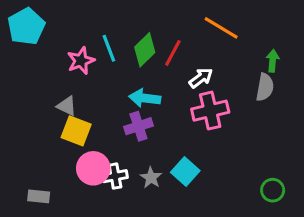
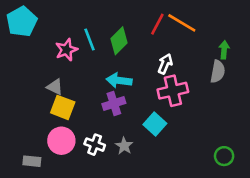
red line: (173, 53) -> (157, 24), moved
white arrow: (201, 78) -> (165, 64), turned -30
pink circle: (93, 168) -> (61, 141), moved
cyan square: (185, 171) -> (155, 124), moved
white cross: (115, 176) -> (95, 145), turned 30

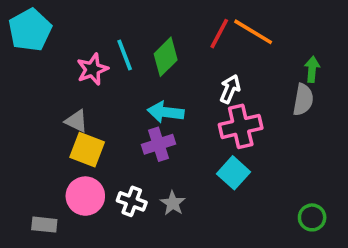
cyan square: (155, 124) -> (234, 173), moved

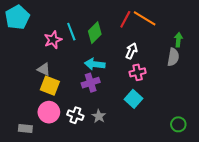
pink cross: (241, 126) -> (138, 72), size x0.7

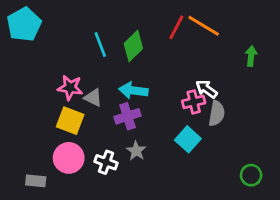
pink star: (53, 40) -> (70, 88), moved, turned 30
white arrow: (131, 51) -> (207, 89), moved, turned -77
gray semicircle: (173, 57) -> (217, 113), moved
gray triangle: (44, 69) -> (93, 98), moved
gray star: (99, 116) -> (136, 151), moved

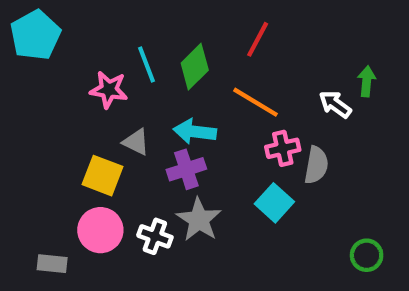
orange line: (204, 26) -> (255, 102), moved
pink star: (70, 88) -> (109, 90), moved
white arrow: (207, 89) -> (335, 104), moved
gray star: (136, 151) -> (199, 220), size x1.5

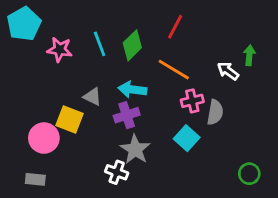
pink star: (109, 90) -> (60, 50), moved
pink circle: (100, 230) -> (44, 138), moved
white cross: (155, 236) -> (117, 172), moved

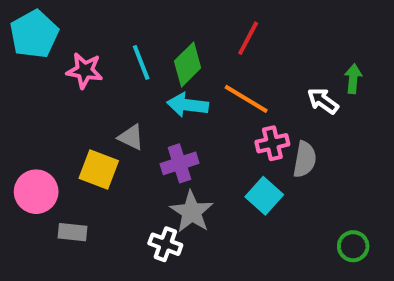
cyan arrow: (132, 90) -> (188, 105), moved
pink circle: (44, 138) -> (36, 192), moved
gray rectangle: (35, 179) -> (72, 232), moved

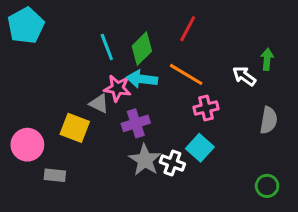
pink star: (85, 71) -> (117, 88), moved
gray semicircle: (305, 159) -> (269, 120), moved
white cross: (165, 244) -> (172, 163), moved

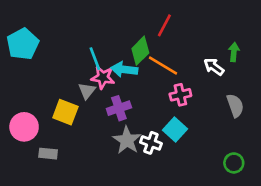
cyan pentagon: (26, 26) -> (23, 44), moved
cyan line: (107, 47) -> (95, 59), moved
green diamond: (142, 49) -> (140, 51), moved
gray triangle: (99, 103) -> (87, 91), turned 42
gray semicircle: (269, 120) -> (235, 105), turned -30

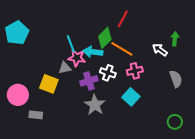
gray triangle: (87, 91) -> (65, 68), turned 40
white cross: (151, 143) -> (108, 73), moved

